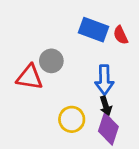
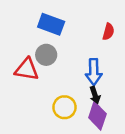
blue rectangle: (93, 30) -> (51, 24), moved
red semicircle: (121, 35) -> (108, 32), turned -140

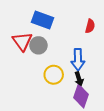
red triangle: (27, 69) -> (22, 41), moved, turned 45
yellow circle: (64, 107) -> (54, 75), moved

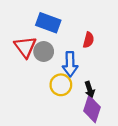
red semicircle: (90, 26) -> (88, 40), moved
blue arrow: (78, 60) -> (70, 64), moved

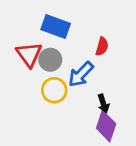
blue arrow: (70, 64) -> (81, 74), turned 45
yellow circle: (61, 85) -> (54, 90), moved

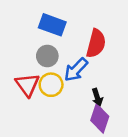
red semicircle: (102, 46) -> (96, 44), size x1.6
red triangle: (29, 54) -> (27, 85), moved

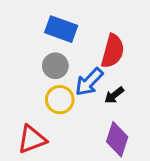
red triangle: (27, 85) -> (32, 139), moved, turned 45
black arrow: (97, 97) -> (114, 95), moved, turned 70

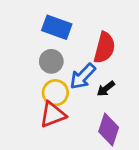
red triangle: (32, 139) -> (53, 115), moved

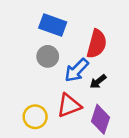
yellow circle: (55, 93) -> (35, 117), moved
red triangle: (53, 115) -> (69, 105), moved

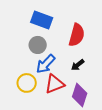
blue arrow: (77, 70) -> (46, 64), moved
yellow circle: (35, 117) -> (27, 83), moved

